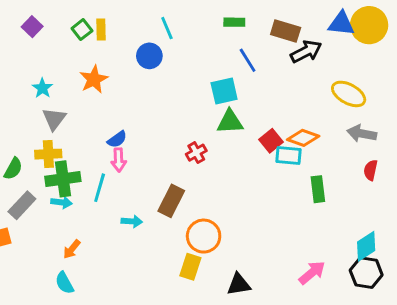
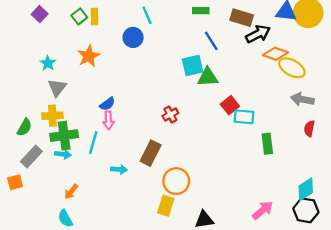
green triangle: (230, 122) -> (208, 77), moved
orange diamond: (303, 138) -> (275, 54), moved

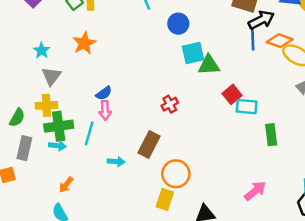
blue circle: (133, 37) -> (178, 24), moved
blue line: (211, 41) -> (253, 39), moved, turned 30
gray rectangle: (31, 157) -> (24, 148), turned -30
pink arrow: (263, 210) -> (255, 191), moved

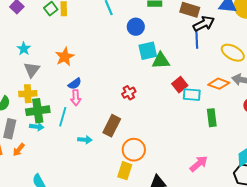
orange diamond: (280, 41) -> (219, 84), moved
orange star: (84, 43) -> (65, 57), moved
orange arrow: (66, 185) -> (19, 150), moved

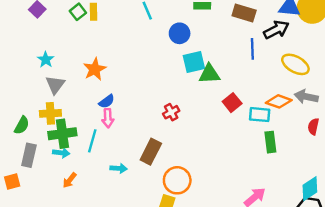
black arrow: (204, 24) -> (276, 30), moved
cyan rectangle: (192, 95) -> (260, 115), moved
orange arrow: (19, 150) -> (70, 180), moved

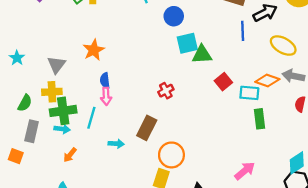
cyan star: (46, 60) -> (17, 58), moved
blue semicircle: (107, 101) -> (105, 80), turned 119
orange square: (12, 181) -> (16, 156), turned 35

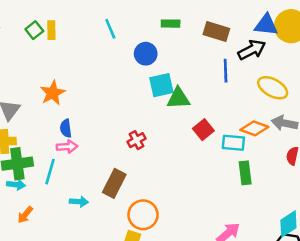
pink arrow: (106, 96) -> (67, 147), turned -90

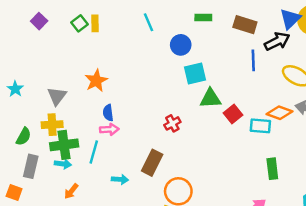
blue triangle: (266, 25) -> (290, 19), turned -50
green triangle: (178, 98) -> (210, 98), moved
green rectangle: (245, 173) -> (272, 169), moved

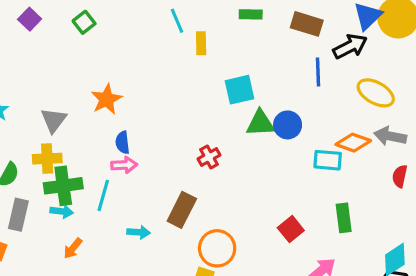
yellow rectangle: (95, 23) -> (201, 43), moved
blue circle: (181, 45) -> (288, 125), moved
red square: (233, 114) -> (291, 229), moved

